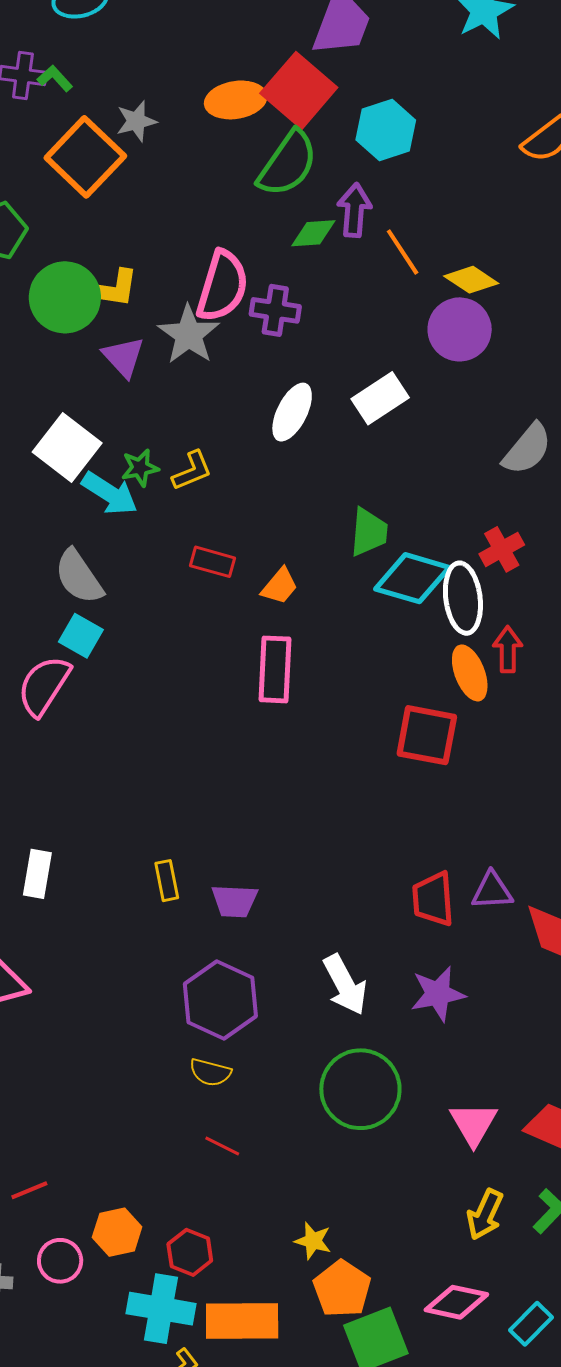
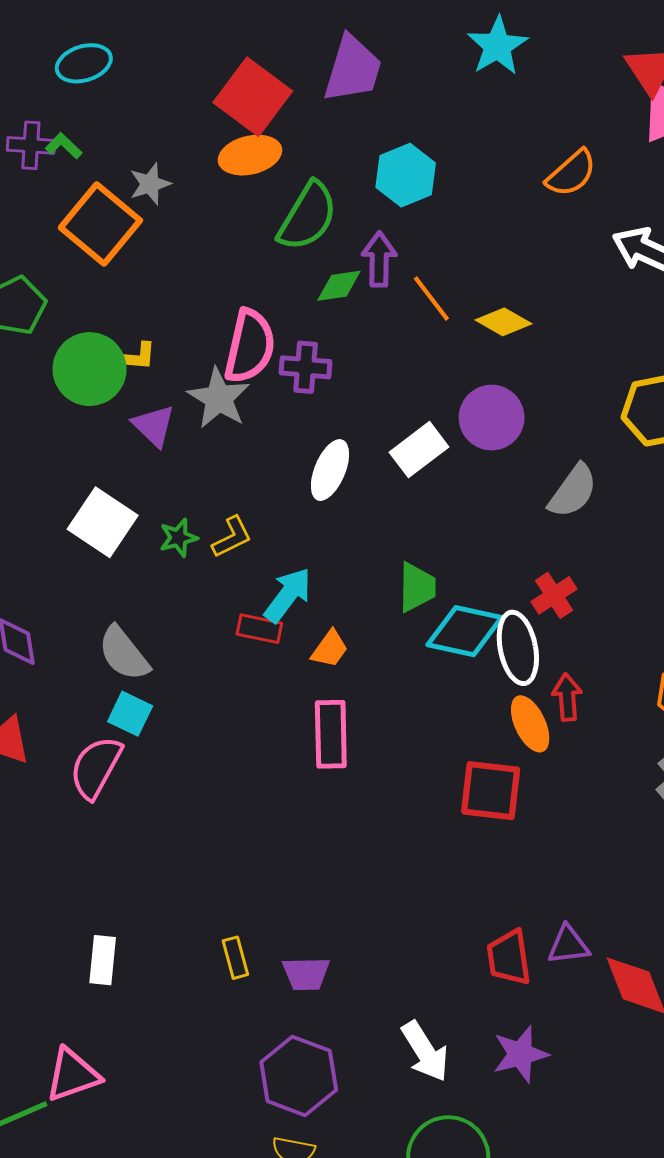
red square: (299, 90) -> (253, 97), moved
yellow L-shape: (112, 288) -> (137, 356), size x0.7
purple circle: (460, 329) -> (492, 418), moved
cyan arrow: (110, 493) -> (288, 595), moved, turned -82

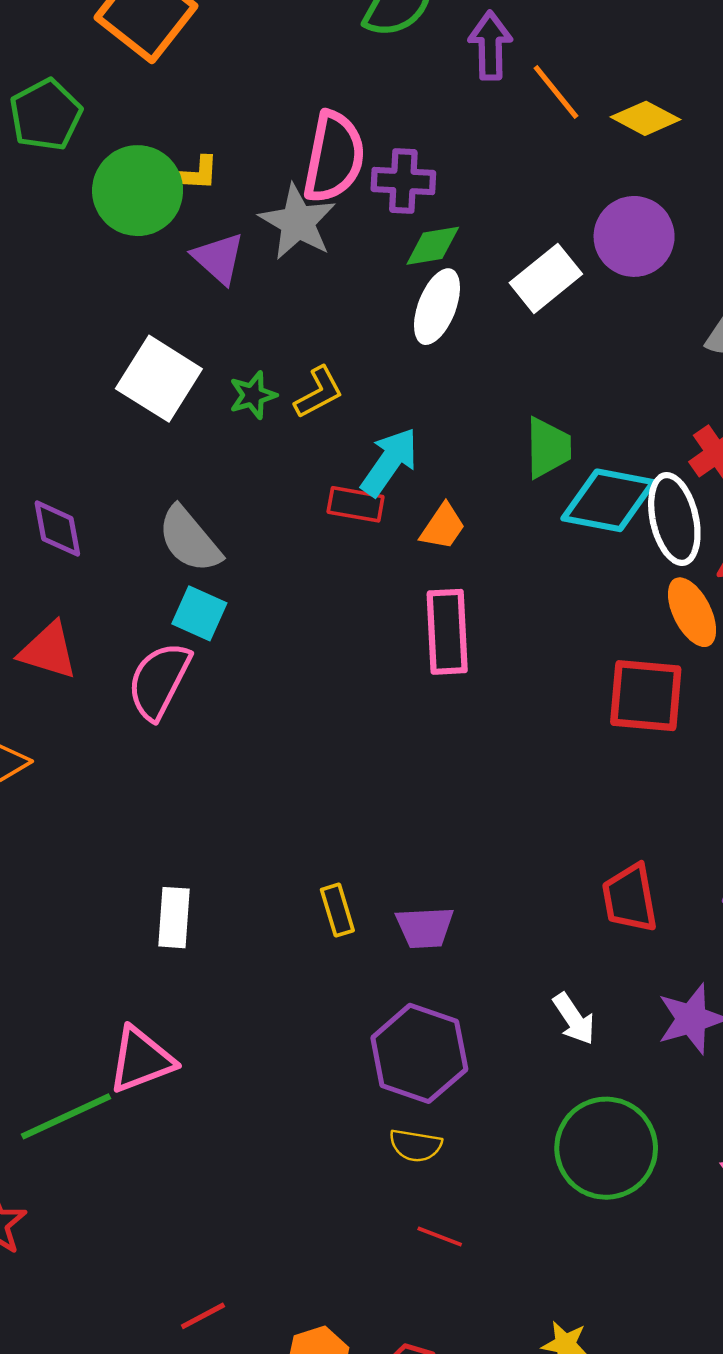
green diamond: (339, 286) -> (433, 246), moved
red trapezoid: (509, 958) -> (630, 898), moved
white arrow: (425, 1051) -> (574, 1019), size x0.7

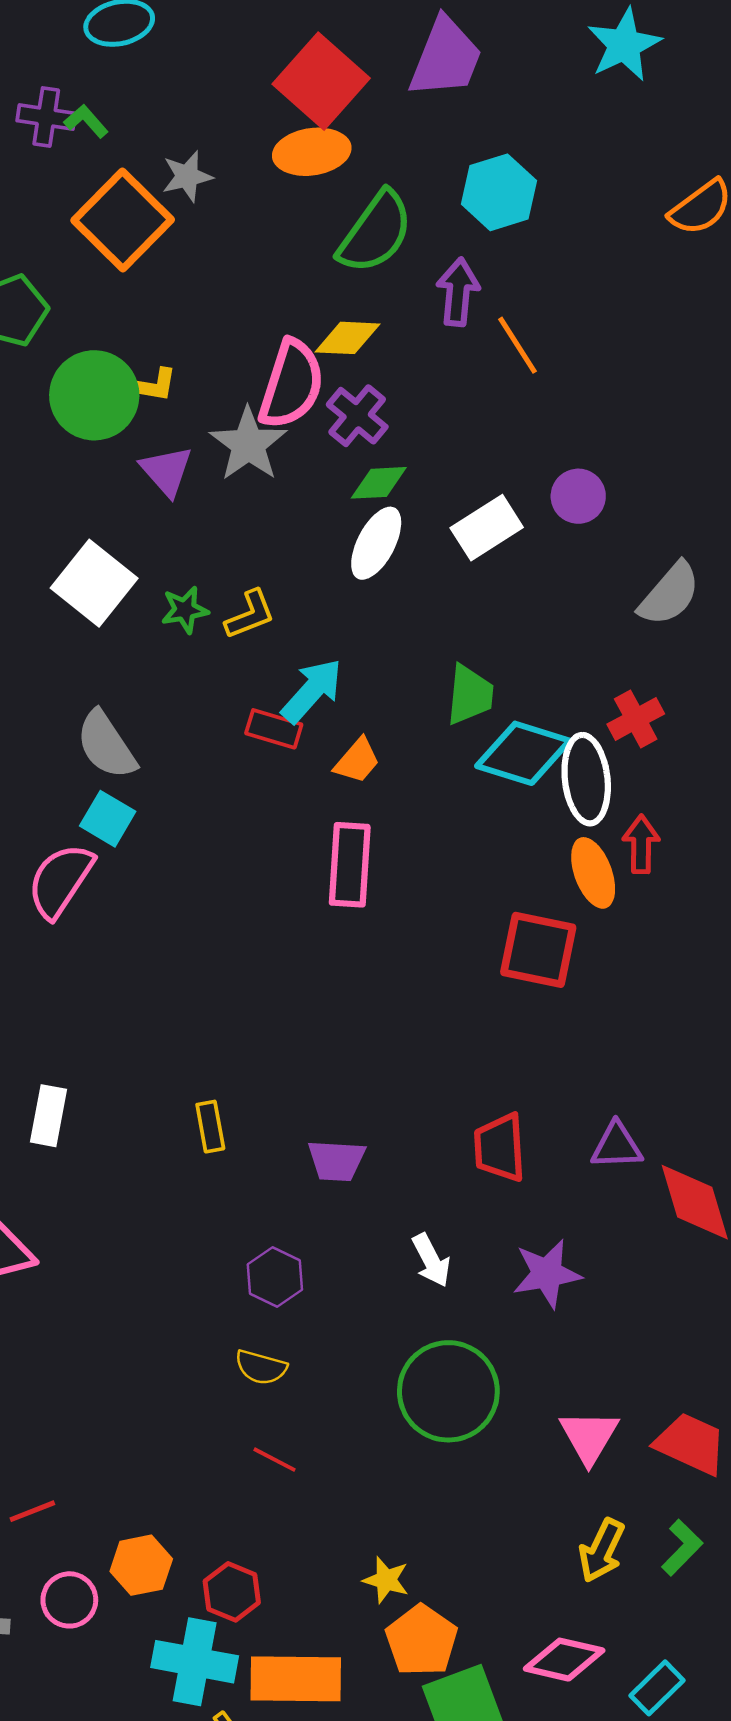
yellow diamond: (645, 118) -> (347, 338), moved, turned -32
purple cross: (403, 181) -> (357, 416), turned 30
purple circle: (634, 236) -> (578, 496), size x0.7
purple trapezoid: (425, 927) -> (336, 1161), moved
purple hexagon: (419, 1053) -> (275, 1277), size x0.6

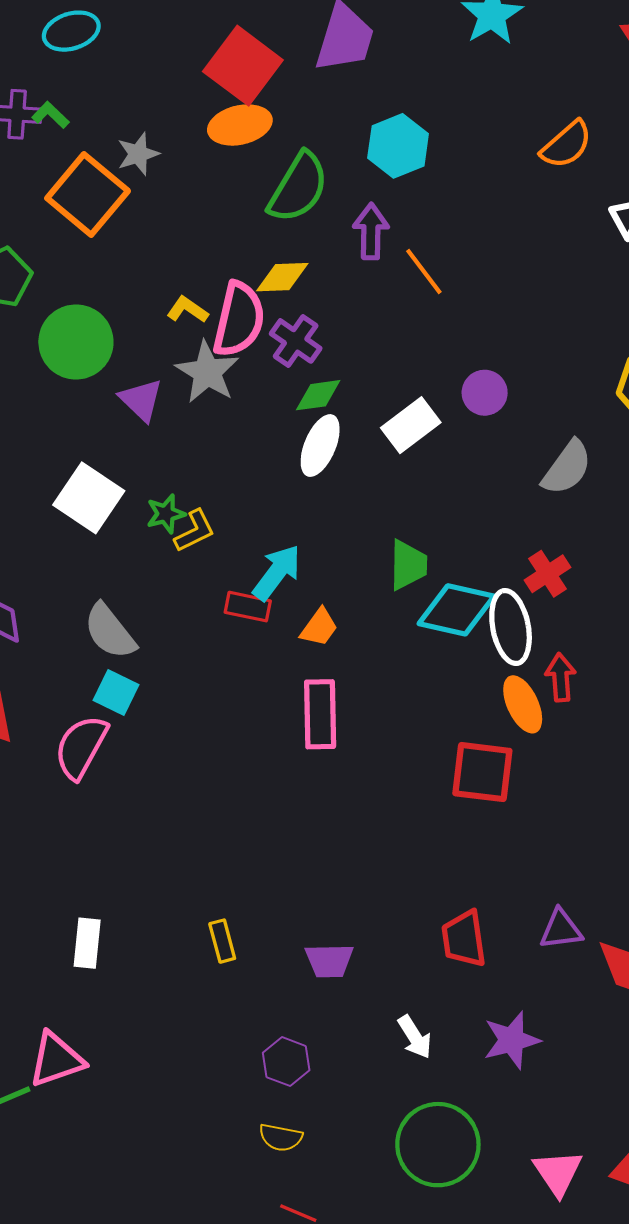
yellow L-shape: (153, 385) -> (187, 310), moved, turned -150
yellow L-shape: (250, 614) -> (195, 531), moved

